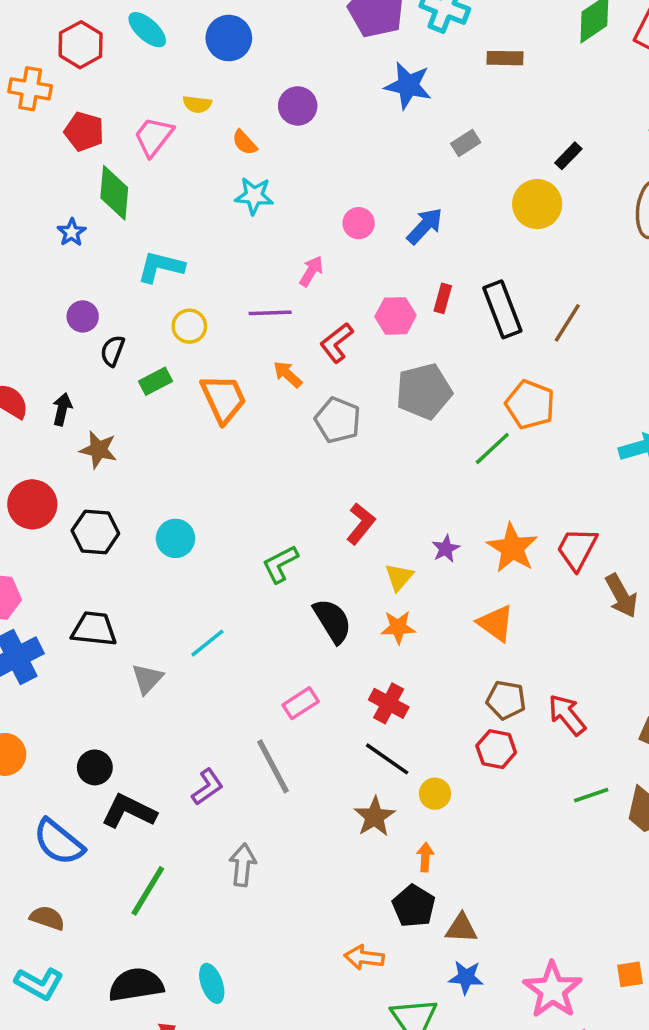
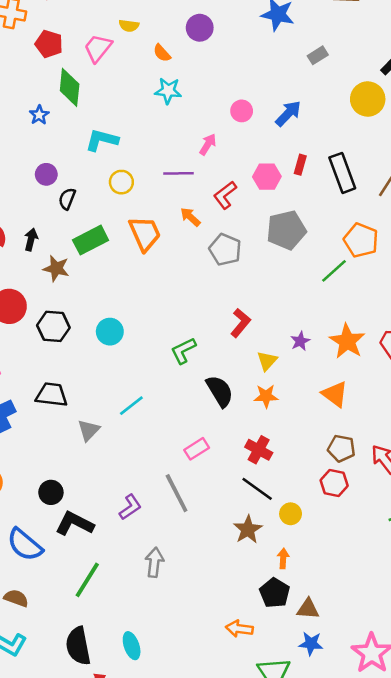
green rectangle: (156, 381) -> (91, 240), moved, size x1.5
black semicircle: (136, 985) -> (78, 646), turned -93

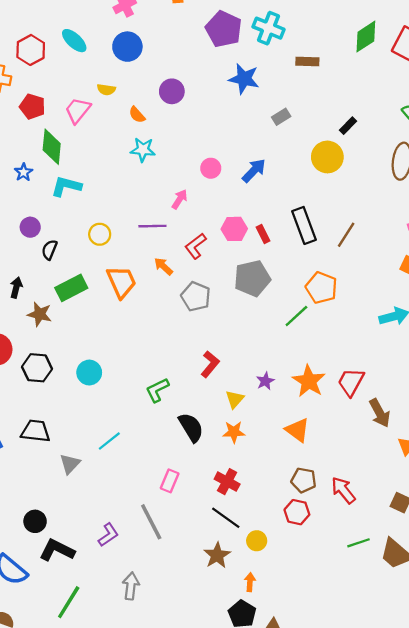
cyan L-shape: (102, 140) -> (66, 186), moved
red rectangle: (300, 165) -> (263, 234), moved, turned -42
pink rectangle: (197, 449) -> (170, 481), turned -35

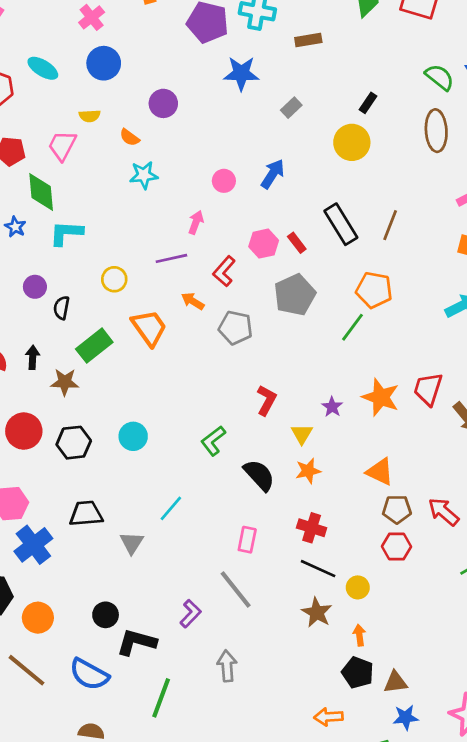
orange triangle: (297, 430) -> (380, 472), moved

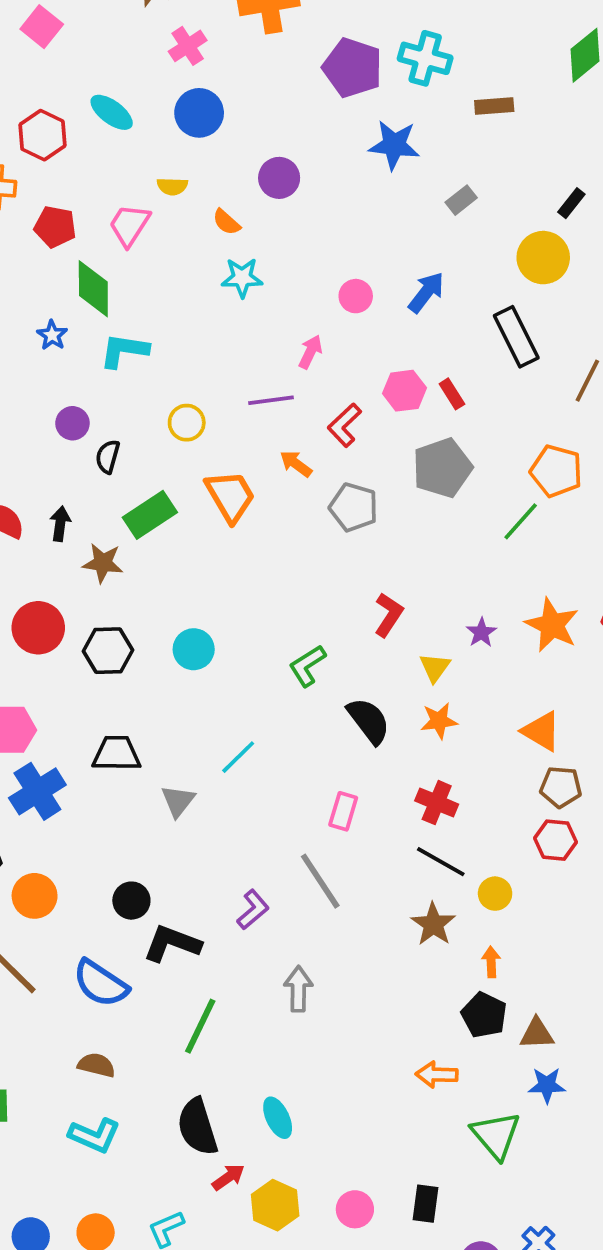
black rectangle: (341, 224) -> (516, 337), moved

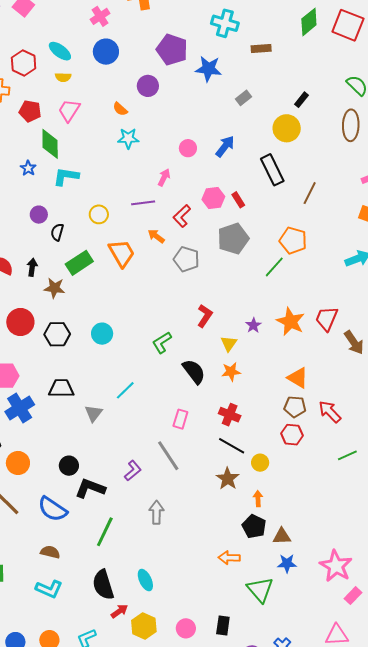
purple pentagon: (353, 68) -> (172, 50), moved
yellow semicircle: (172, 186) -> (63, 77), moved
orange triangle: (541, 731) -> (298, 378), moved

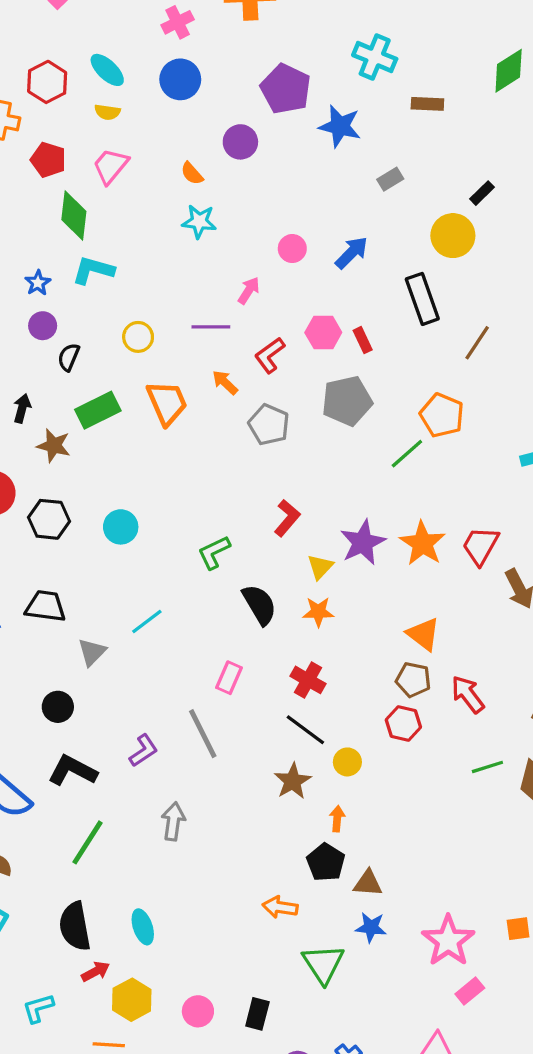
blue star: (28, 168) -> (38, 283), moved
purple star: (253, 325) -> (363, 542), size x1.8
black circle: (69, 466) -> (58, 707), moved

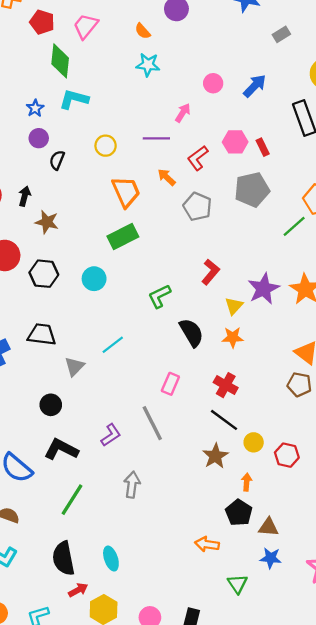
green rectangle: (98, 410) -> (123, 236), moved
red hexagon: (403, 723) -> (287, 455), moved
green triangle: (323, 964) -> (237, 584), size x0.7

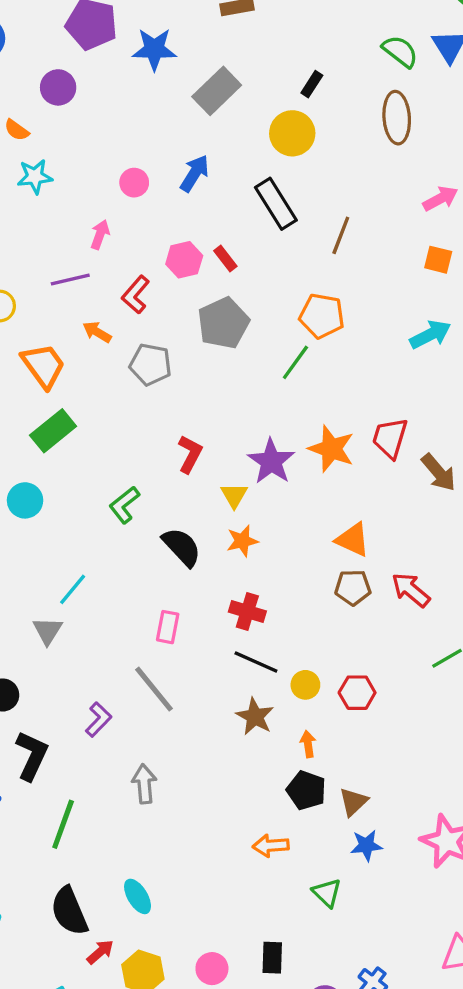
gray rectangle: (281, 34) -> (217, 91), size x1.8
gray triangle: (74, 366) -> (48, 631), moved
black L-shape: (61, 449) -> (32, 756), turned 100
brown triangle: (268, 527) -> (353, 802), turned -35

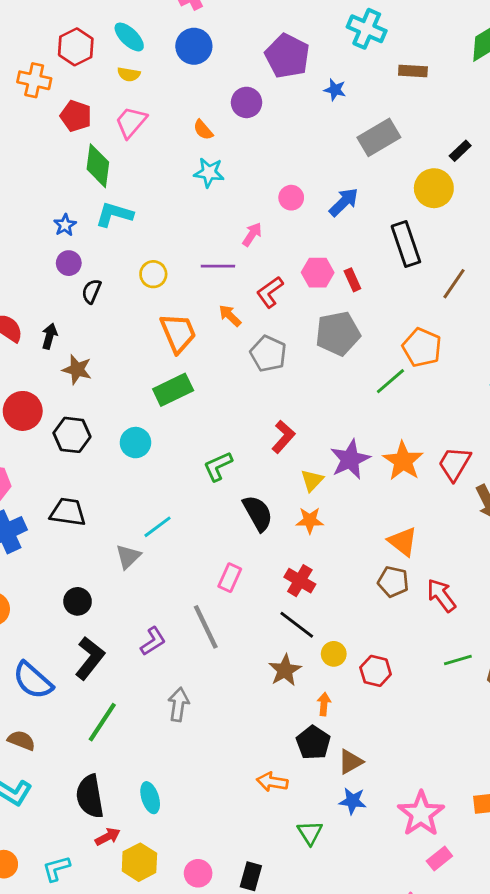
blue star: (154, 49) -> (335, 90), size x0.6

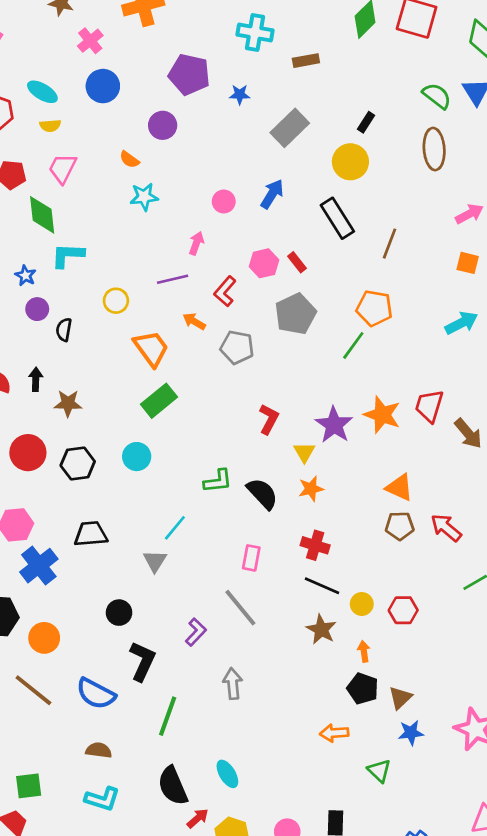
green L-shape: (218, 466) -> (218, 481), moved, turned -148

